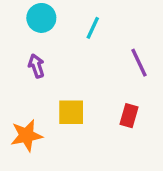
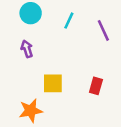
purple line: (139, 63) -> (103, 30), moved
orange star: (26, 135) -> (31, 111), moved

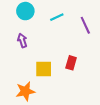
cyan line: (69, 21) -> (57, 17), turned 40
red rectangle: (96, 86) -> (71, 63), moved

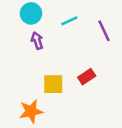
purple arrow: (22, 40) -> (37, 41), moved
red rectangle: (71, 63) -> (87, 77), turned 40

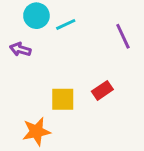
cyan line: (69, 21) -> (66, 24), moved
purple arrow: (37, 41) -> (20, 49), moved, turned -56

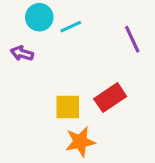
red rectangle: (102, 90) -> (110, 98), size x1.4
orange star: (36, 131) -> (80, 142), moved

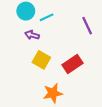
purple arrow: (22, 53) -> (32, 35), moved
yellow square: (68, 107) -> (41, 60), moved, turned 30

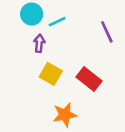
purple arrow: (32, 35) -> (39, 43), turned 80
red rectangle: (73, 64) -> (89, 79), turned 72

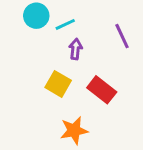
purple arrow: (39, 43) -> (75, 49), moved

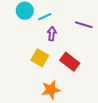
purple line: (122, 36) -> (84, 25), turned -48

